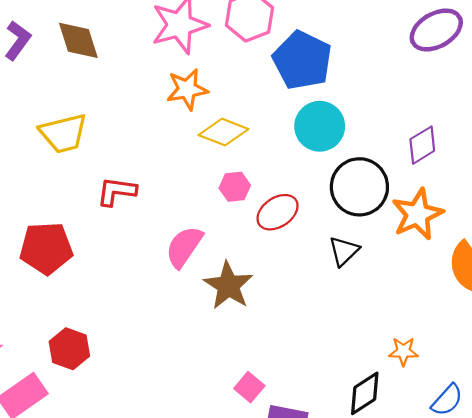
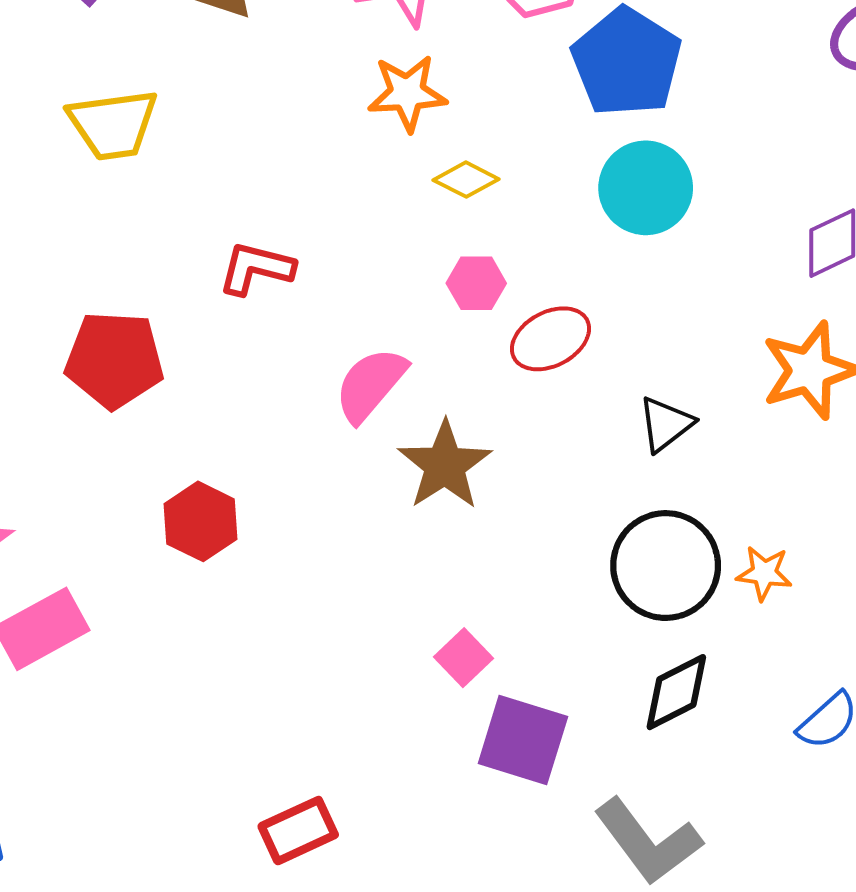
yellow diamond: (223, 132) -> (466, 180), size x0.7
yellow trapezoid: (63, 133) -> (113, 124), moved
black circle: (359, 187) -> (666, 566), moved
red hexagon: (69, 349) -> (201, 521), moved
orange star: (403, 351) -> (764, 573), moved

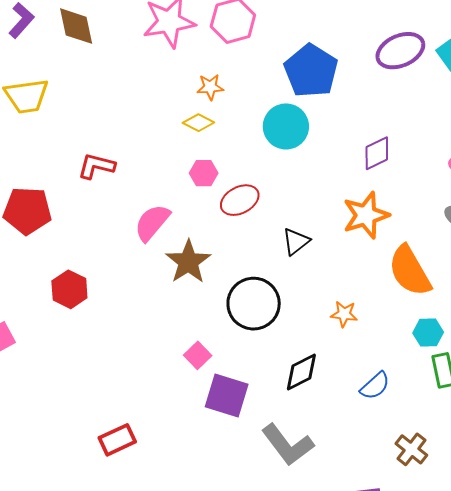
blue pentagon: (627, 62) -> (311, 71), moved
orange star: (407, 93) -> (210, 87), moved, size x0.7
black circle: (666, 566) -> (254, 304), moved

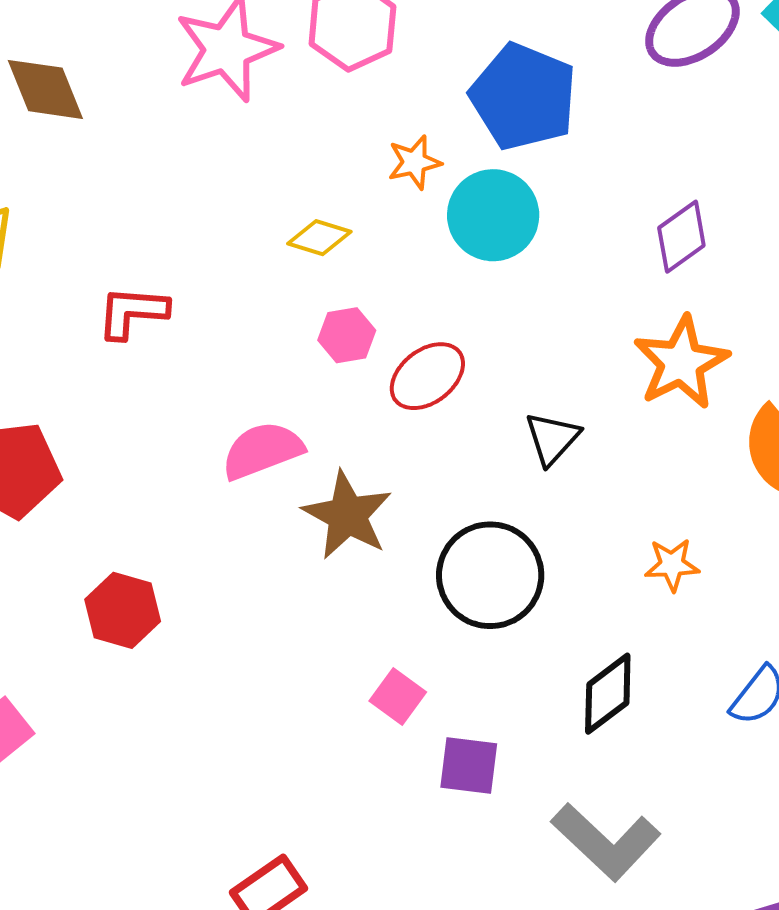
orange star: (210, 87) -> (414, 162), moved
red L-shape: (96, 166) -> (132, 312), moved
pink semicircle: (152, 223) -> (262, 450), turned 39
purple square: (227, 395) -> (469, 766), size x0.7

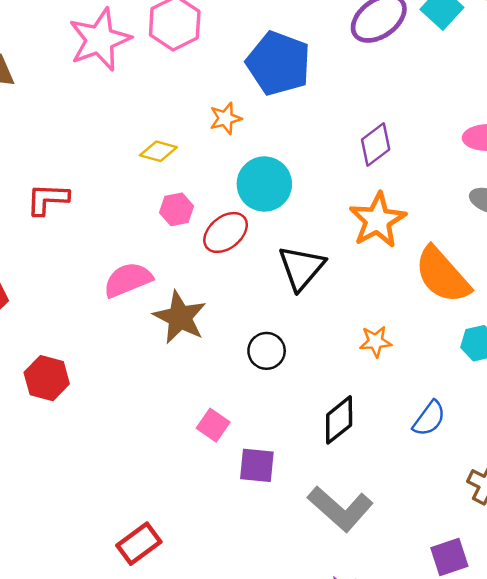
orange star: (414, 162) -> (226, 118), moved
cyan circle: (493, 215) -> (264, 184), moved
black triangle: (552, 438) -> (301, 268), size x1.4
black circle: (490, 575) -> (267, 351), size x0.6

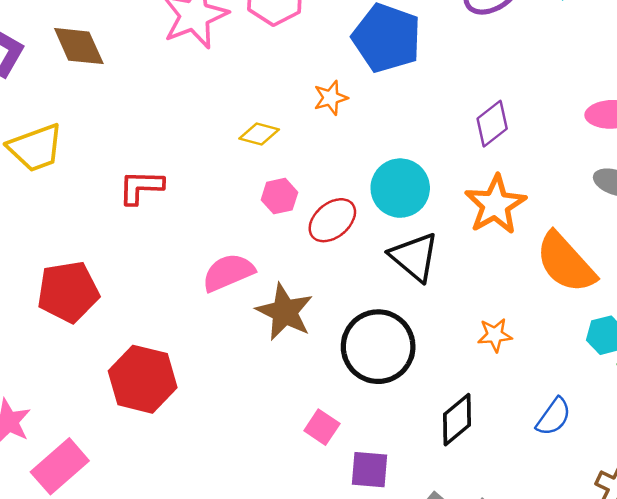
cyan circle: (264, 184) -> (400, 188), moved
black triangle: (301, 268) -> (414, 257), turned -30
black circle: (267, 351) -> (378, 347), size x1.8
red hexagon: (47, 378) -> (143, 379), size x1.4

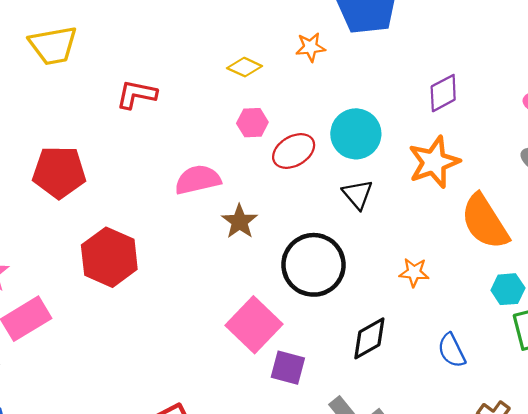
black triangle: (414, 257) -> (358, 194), size x0.7
brown star: (285, 312) -> (240, 221), size x0.7
blue semicircle: (554, 417) -> (452, 350), turned 108
pink square: (322, 427) -> (254, 325), size x1.8

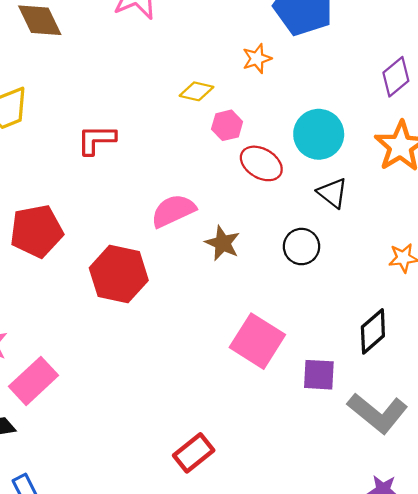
pink hexagon: (252, 123) -> (227, 125), moved
red ellipse: (294, 151) -> (261, 163), turned 72
red hexagon: (109, 257) -> (119, 274), moved
black circle: (313, 265) -> (302, 247), moved, size x0.6
purple square: (288, 368) -> (319, 375), moved

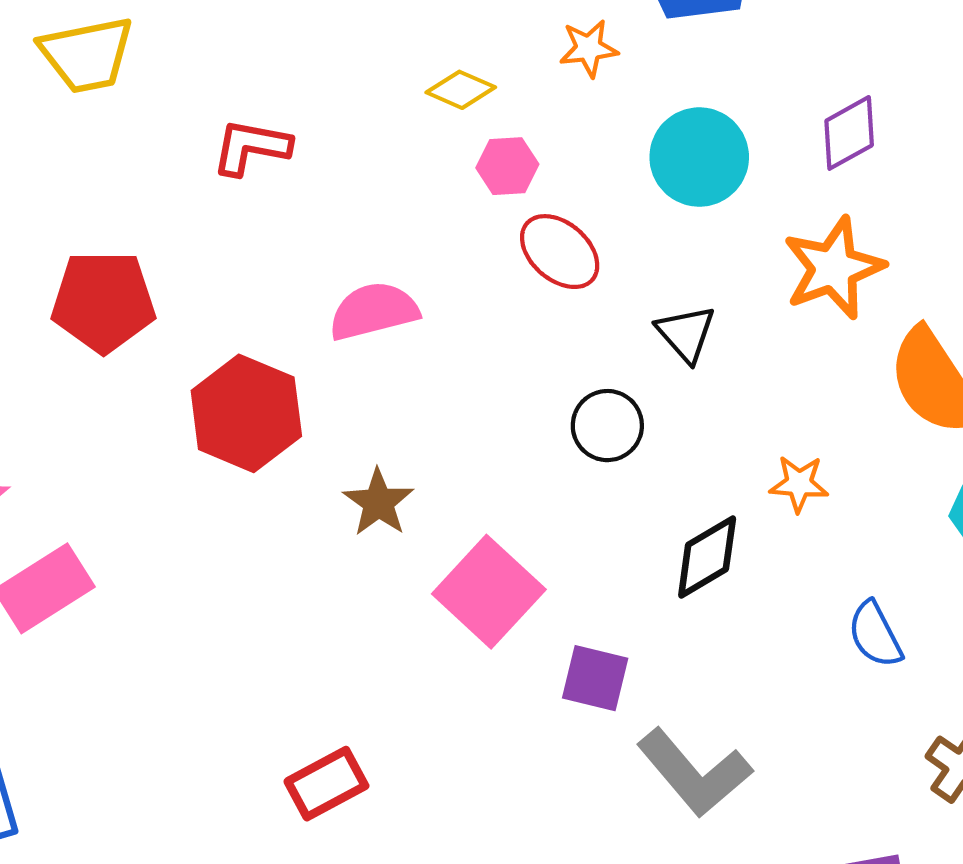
cyan circle: (319, 134) -> (699, 157), moved
brown star: (223, 243) -> (378, 502), moved
black diamond: (373, 331) -> (707, 557), moved

